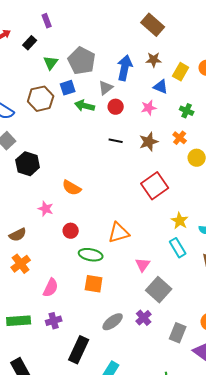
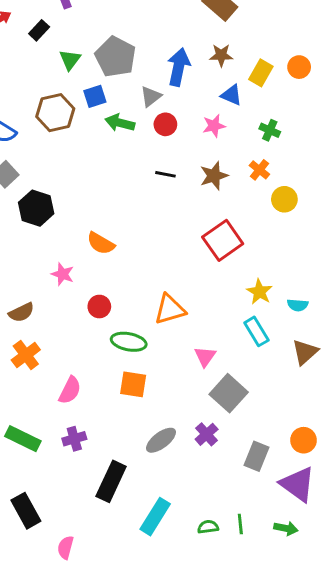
green rectangle: (19, 321) -> (23, 439), turned 30

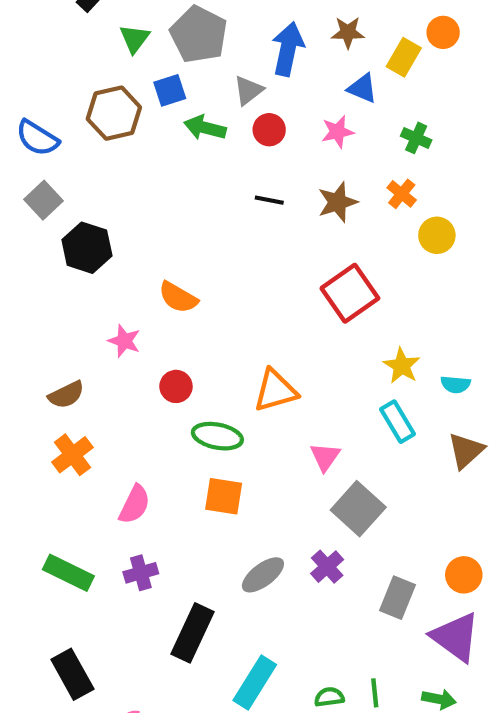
orange circle: (299, 67) -> (443, 32), moved

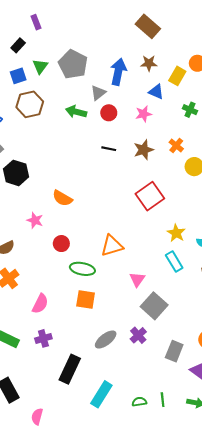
blue square: (170, 90) -> (18, 76), moved
green cross: (416, 138) -> (190, 110), moved

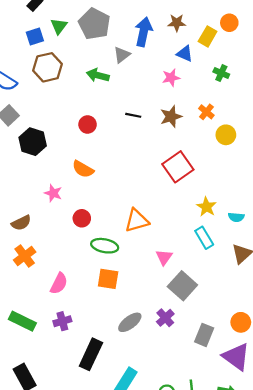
red circle: (109, 113) -> (88, 124), moved

